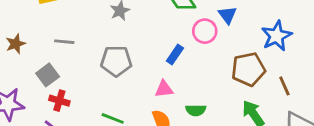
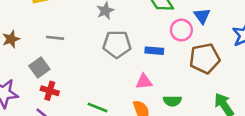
blue rectangle: (175, 54) -> (154, 51), turned 60
gray pentagon: (116, 61) -> (117, 44), moved
brown pentagon: (248, 69) -> (205, 58), moved

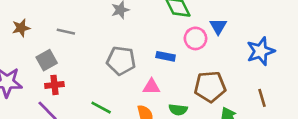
gray pentagon: (117, 44) -> (121, 61), moved
brown pentagon: (205, 58) -> (210, 87), moved
red cross: (50, 91) -> (54, 85), turned -30

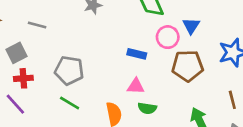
gray pentagon: (121, 61) -> (69, 70), moved
pink triangle: (151, 87) -> (136, 86), moved
brown pentagon: (210, 87) -> (188, 66), moved

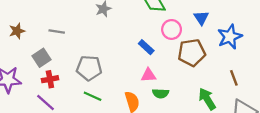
blue triangle: (191, 26) -> (201, 18), moved
blue rectangle: (137, 54) -> (146, 47), turned 35

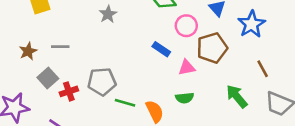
brown star: (17, 31) -> (28, 51), moved
pink triangle: (148, 75) -> (187, 68), moved
red cross: (50, 79) -> (69, 91), moved
green line: (93, 96) -> (125, 103), moved

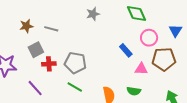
green line: (125, 103) -> (75, 87), moved

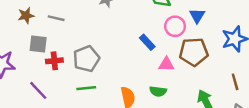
blue triangle: (175, 31) -> (197, 16), moved
gray square: (36, 50) -> (38, 44), turned 35
gray pentagon: (75, 63) -> (86, 59), turned -30
green line: (75, 87) -> (86, 88), turned -35

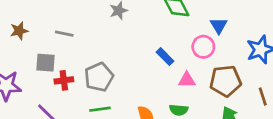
brown star: (26, 15) -> (19, 31), moved
pink circle: (175, 26) -> (203, 47), moved
brown pentagon: (194, 52) -> (225, 81), moved

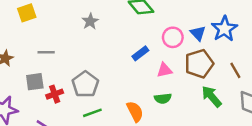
blue triangle: (219, 26) -> (198, 33), moved
blue rectangle: (165, 57) -> (140, 53), turned -70

